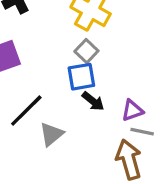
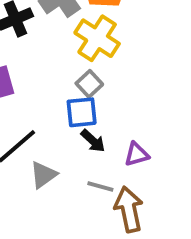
gray line: (142, 132) -> (100, 186), moved

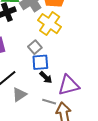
gray square: (89, 84) -> (35, 47), moved
purple triangle: (137, 154) -> (69, 85), size x1.6

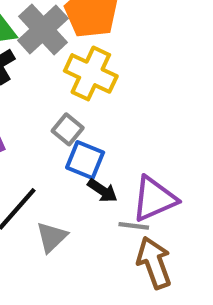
blue square: (40, 62) -> (85, 160), turned 36
gray line: (49, 102) -> (134, 226), moved

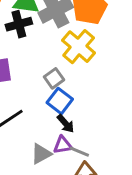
purple triangle: (154, 199) -> (63, 145), moved, size x0.6
gray triangle: (52, 237) -> (41, 154), moved

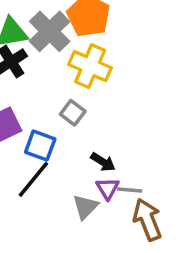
blue square: (60, 101) -> (40, 146), moved
purple triangle: (63, 145) -> (108, 188), turned -36

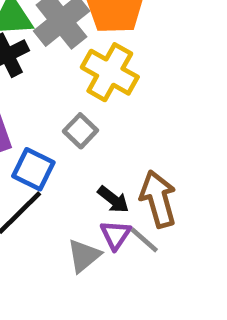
gray line: (130, 190) -> (144, 240), turned 30
brown arrow: (147, 220) -> (158, 199), moved

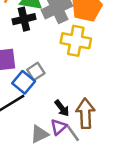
yellow cross: (110, 72) -> (76, 41), turned -32
gray square: (80, 131) -> (36, 71), moved

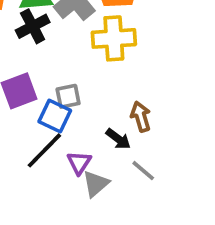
gray square: (36, 71) -> (68, 96), turned 36
brown arrow: (85, 113) -> (141, 117), moved, size x0.7
purple triangle: (59, 127) -> (79, 163), moved

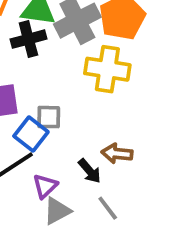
brown arrow: (141, 117) -> (117, 153), turned -80

